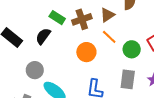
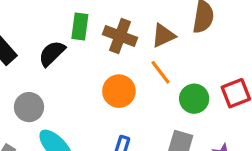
green rectangle: (57, 18) -> (80, 26), turned 56
brown cross: (82, 19) -> (120, 36), turned 30

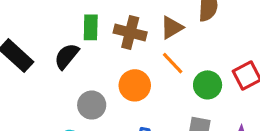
gray circle: (29, 107) -> (92, 105), moved

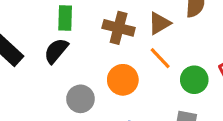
green rectangle: (91, 27) -> (65, 18), moved

